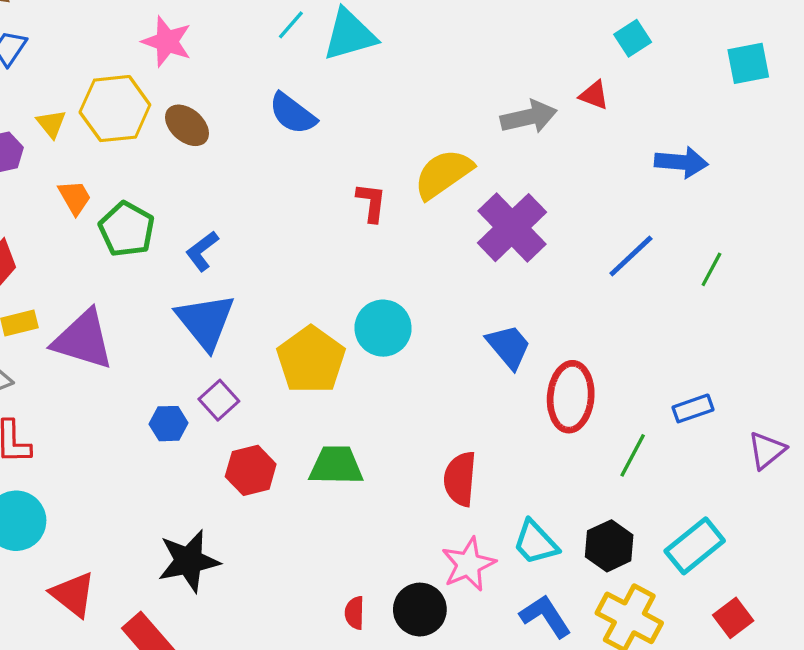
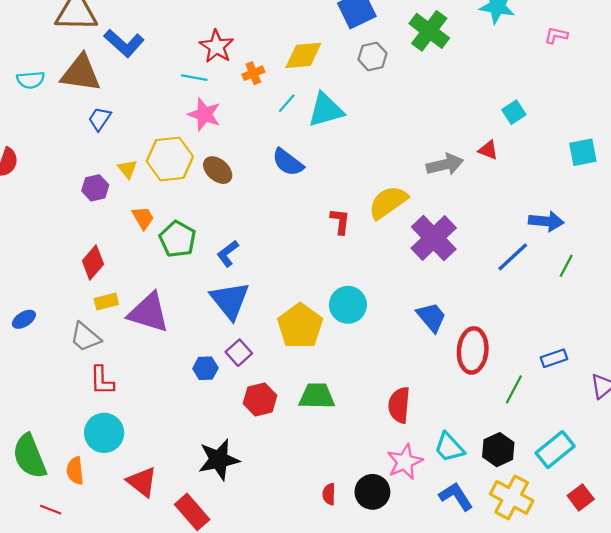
cyan square: (748, 63) -> (583, 152), moved
blue arrow: (681, 162) -> (546, 221), moved

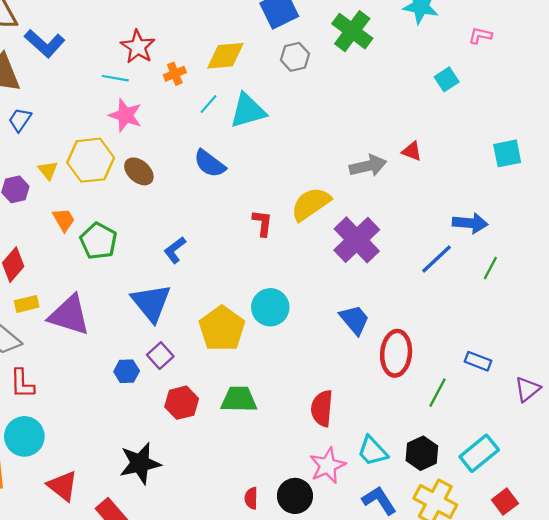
cyan square: (514, 112) -> (447, 79), moved
blue L-shape: (228, 254) -> (175, 250), moved
blue rectangle: (554, 358) -> (478, 361), turned 40

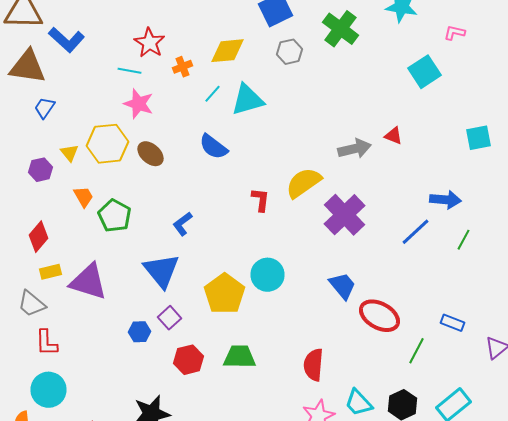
cyan square: (447, 79) -> (424, 72), size x1.5
red ellipse: (396, 353) -> (380, 316), turned -66

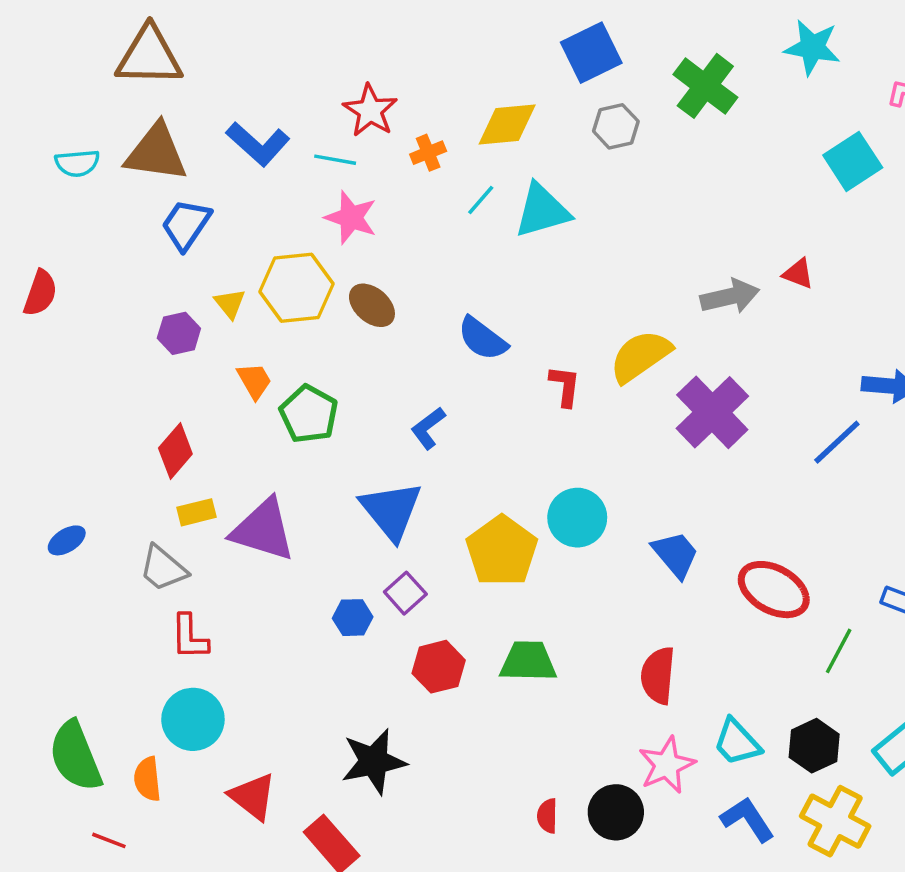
blue L-shape: (66, 40) -> (258, 144), moved
blue trapezoid: (44, 108) -> (186, 225), size x1.4
blue semicircle: (214, 147) -> (482, 339), moved
blue trapezoid: (342, 286) -> (675, 554), moved

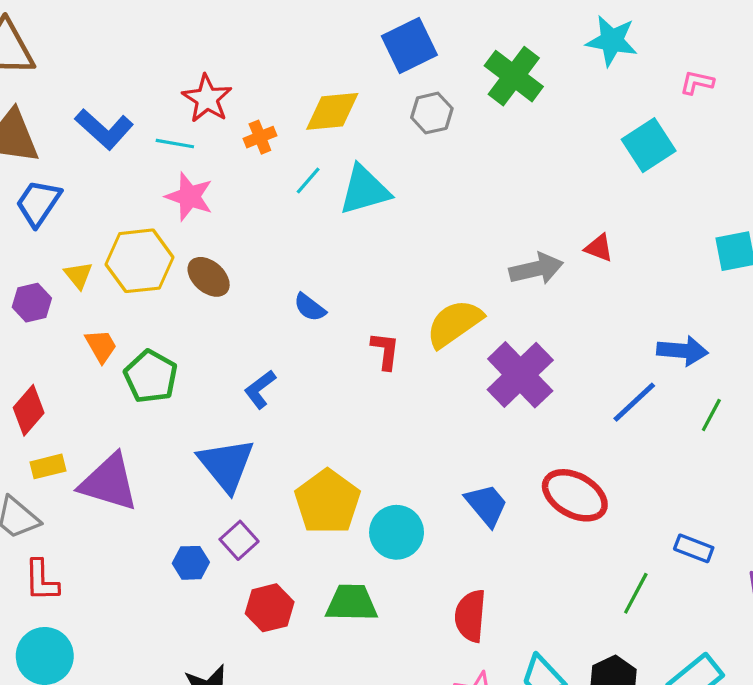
blue semicircle: (482, 339) -> (310, 307), size x0.7
cyan circle: (577, 518) -> (397, 532), moved
red ellipse: (774, 590) -> (575, 495), moved

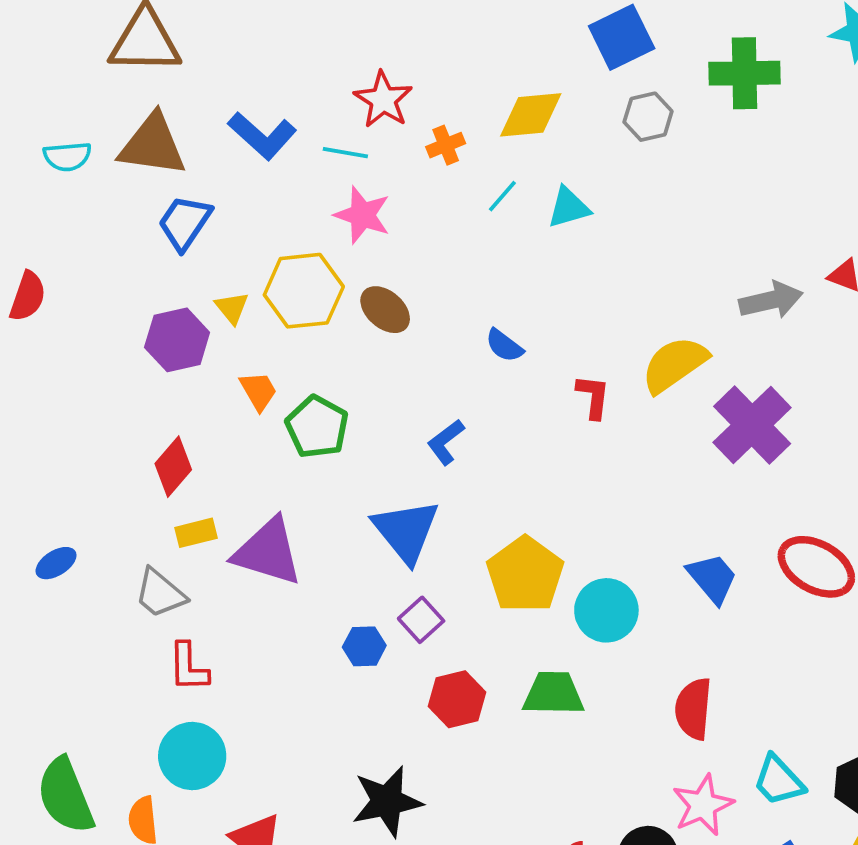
green cross: (514, 76) -> (744, 73), turned -38
cyan triangle: (364, 190) -> (569, 207), size x0.7
purple hexagon: (32, 303) -> (177, 340), size x1.4

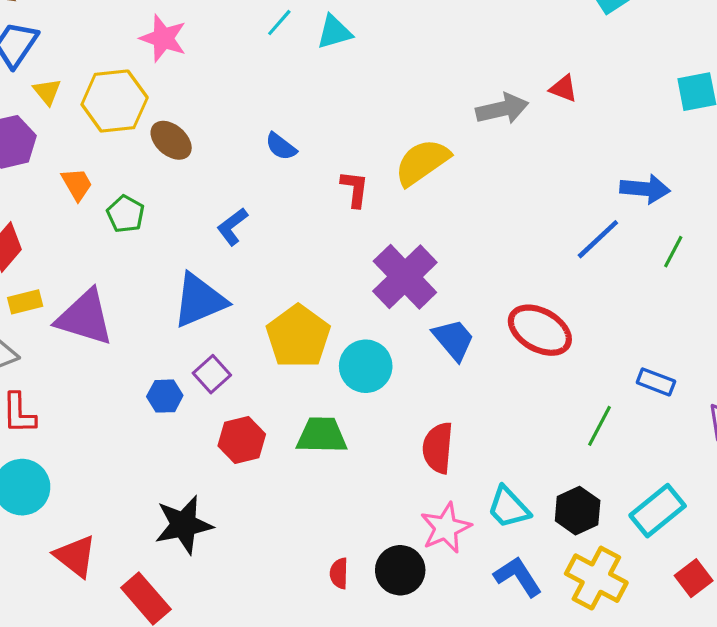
yellow triangle: (232, 308) -> (47, 92), moved
brown ellipse: (385, 310) -> (171, 140), moved
purple cross: (752, 425) -> (405, 277), moved
green pentagon: (317, 427) -> (126, 214), size x0.7
blue triangle: (406, 531) -> (199, 300), turned 46

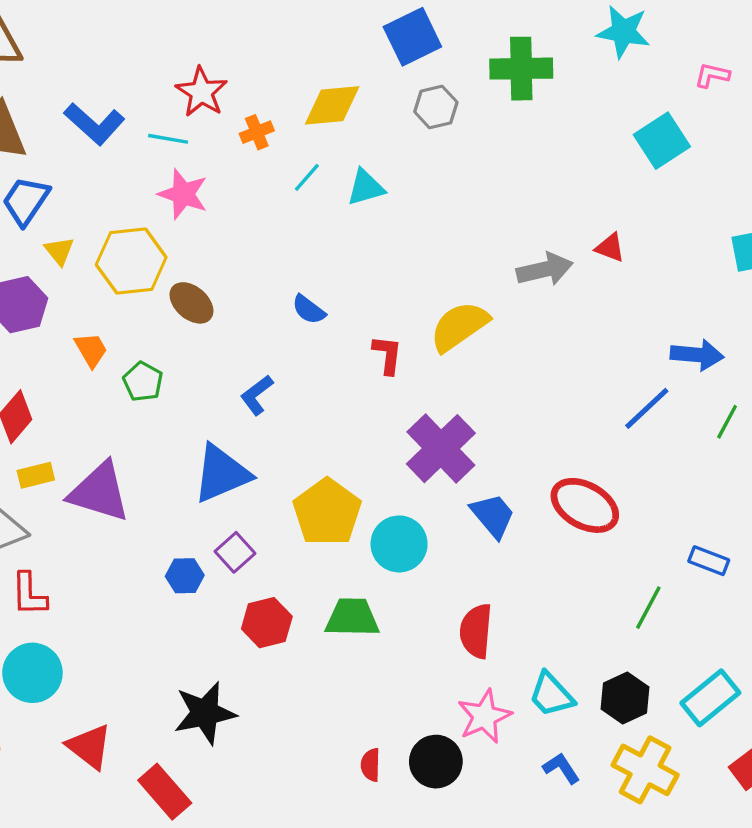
blue L-shape: (518, 577) -> (561, 768), size x0.7

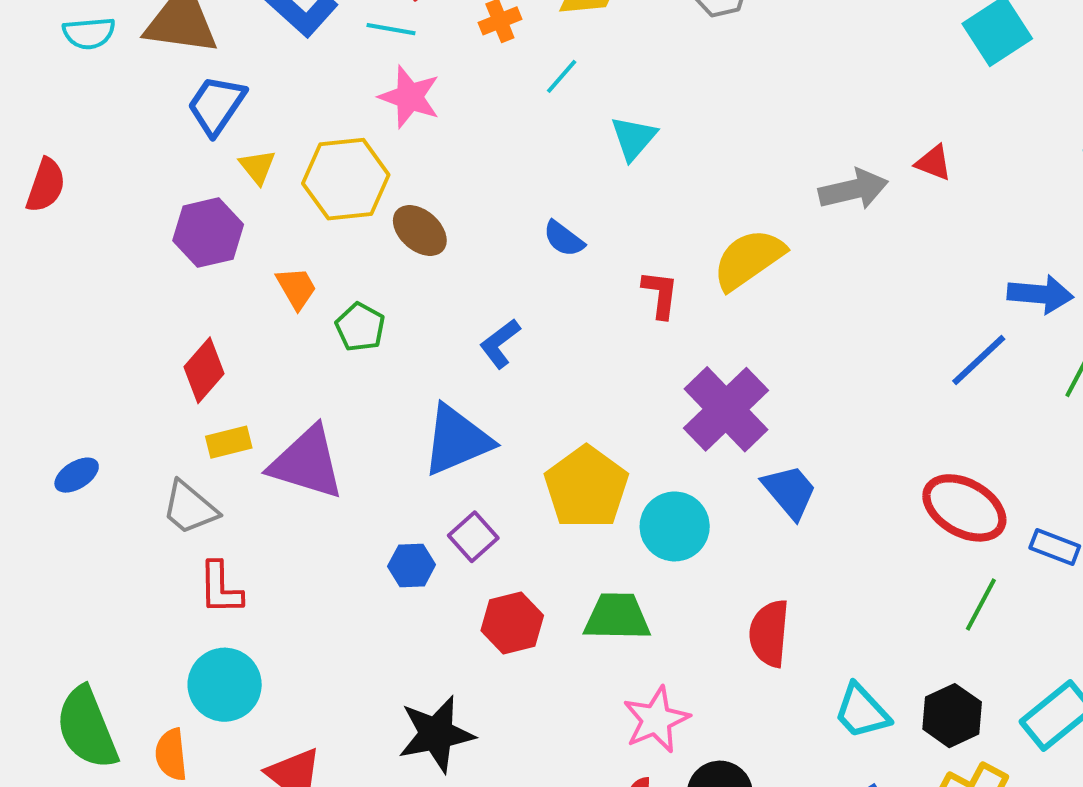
cyan triangle: (366, 187) -> (634, 138), moved, turned -33
red ellipse: (585, 505) -> (964, 508), moved
pink star: (484, 716) -> (656, 720), moved

